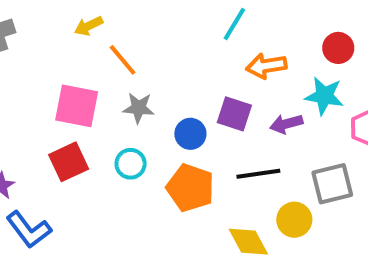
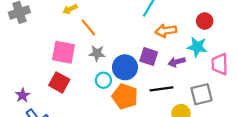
blue circle: (190, 134) -> (125, 67), size x1.5
red square: (69, 162) -> (59, 82), turned -36
cyan circle: (131, 164) -> (103, 80), moved

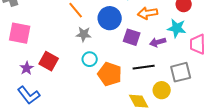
pink square: (64, 52) -> (20, 33), moved
blue circle: (125, 67) -> (110, 18), moved
purple star: (23, 95) -> (27, 68), moved

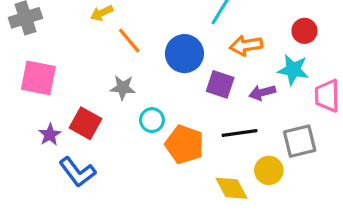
gray star: (84, 34) -> (123, 88), moved
blue L-shape: (29, 95) -> (77, 172), moved

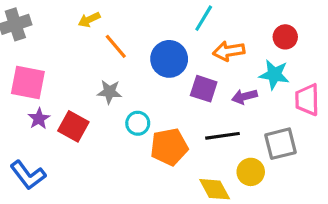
purple star: (50, 135) -> (39, 119), moved
orange pentagon: (184, 144) -> (169, 147), turned -30
blue L-shape: (77, 172) -> (28, 175), moved

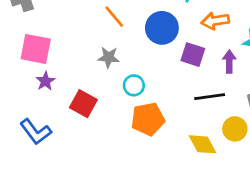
purple arrow: (244, 97) -> (229, 62), turned 105
red square: (73, 126) -> (83, 104), moved
orange pentagon: (169, 147) -> (148, 119), moved

